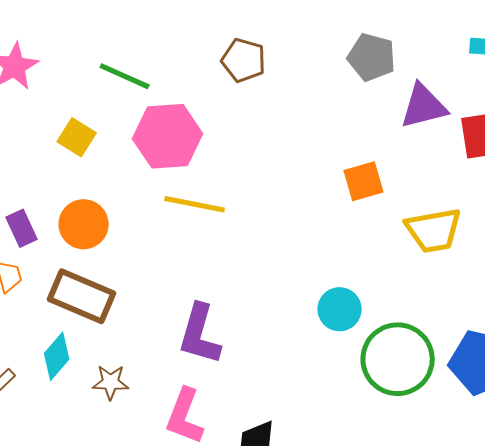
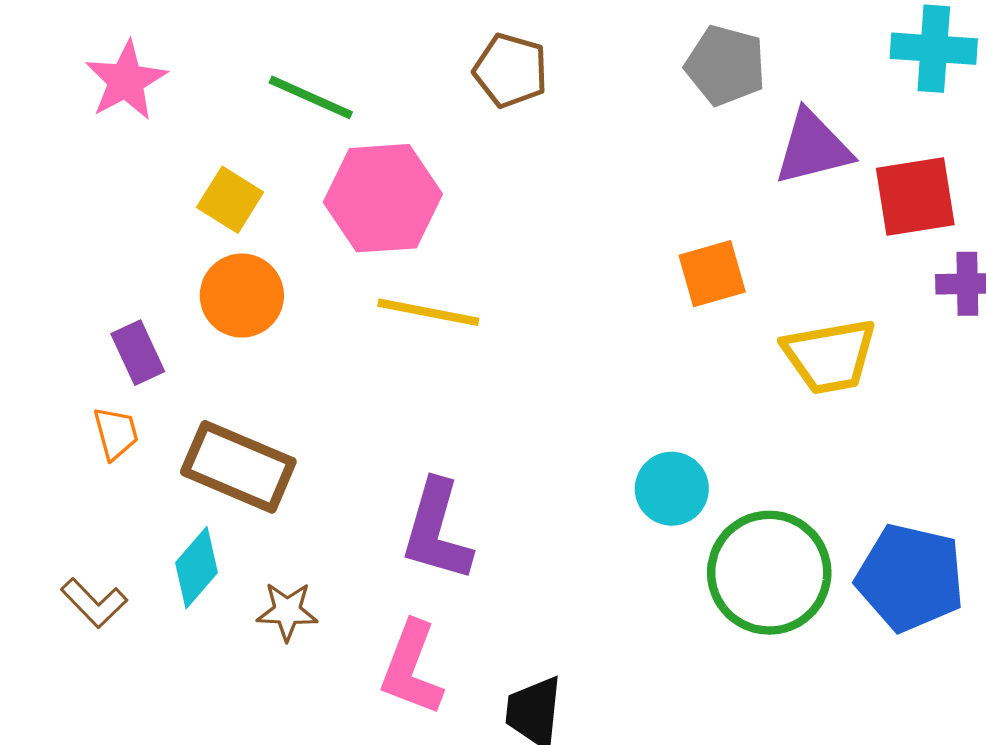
orange circle: (84, 224) -> (242, 296), moved

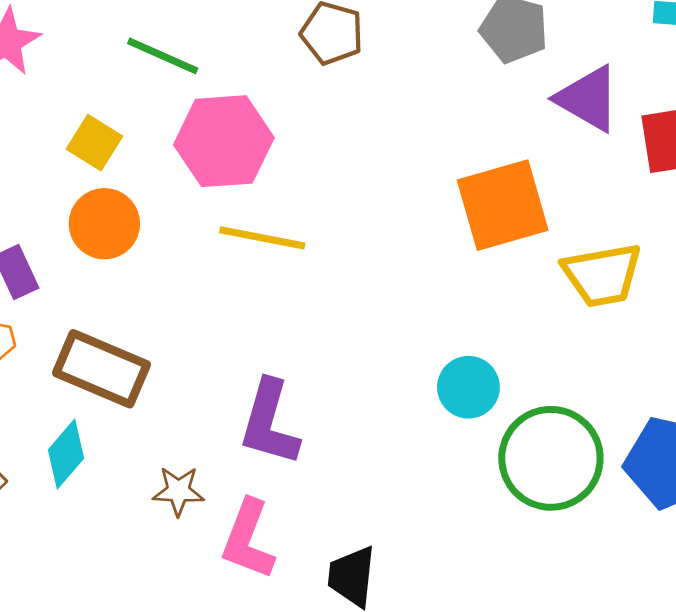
purple triangle: (813, 148) -> (588, 99), turned 44
orange square: (712, 274) -> (503, 205), size x1.6
brown star: (287, 611) -> (178, 491), moved

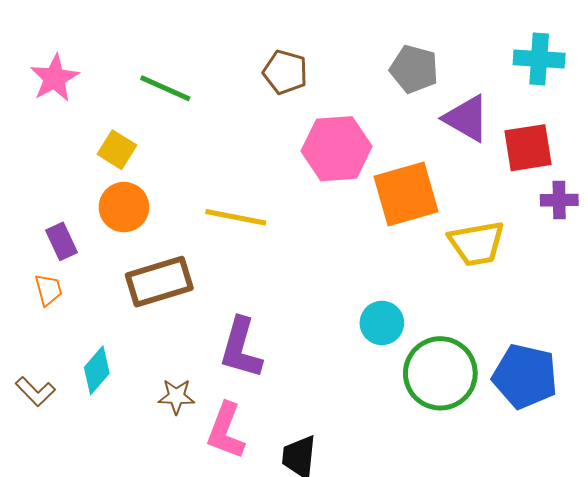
pink hexagon: (224, 141) -> (337, 149), moved
brown rectangle: (102, 369) -> (159, 282), moved, turned -40

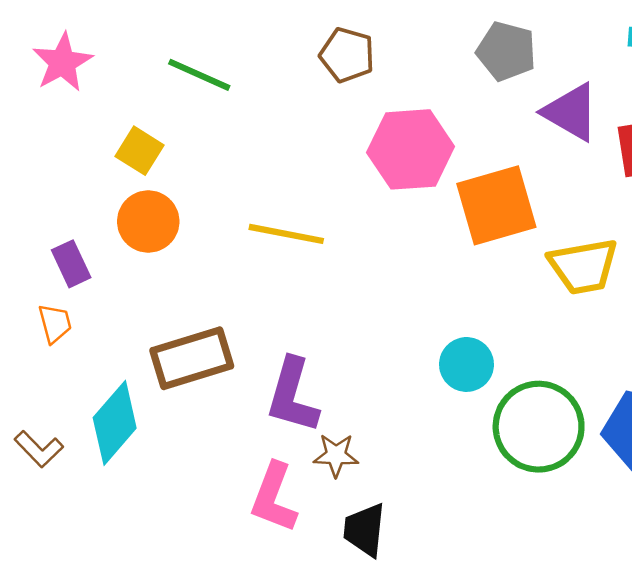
brown rectangle: (159, 282) -> (192, 358), moved
cyan diamond: (97, 370) -> (115, 423), size x1.4
brown star: (176, 397) -> (336, 455), moved

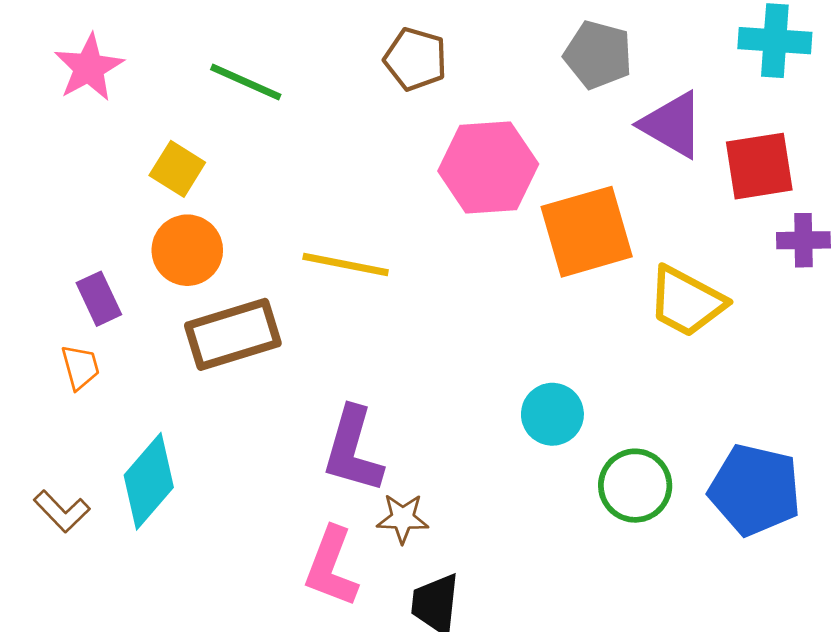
yellow trapezoid: (583, 266) -> (686, 302), turned 38
brown rectangle: (192, 358) -> (233, 334), moved
green circle: (539, 427) -> (635, 486), size x0.7

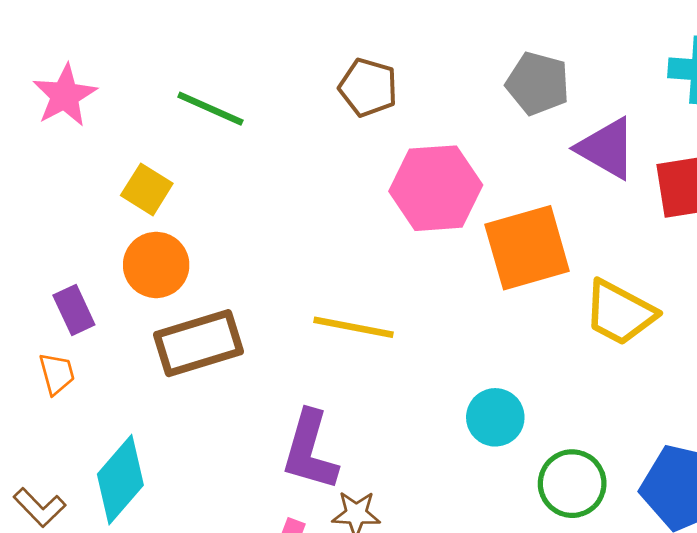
yellow line: (346, 264) -> (354, 327), moved

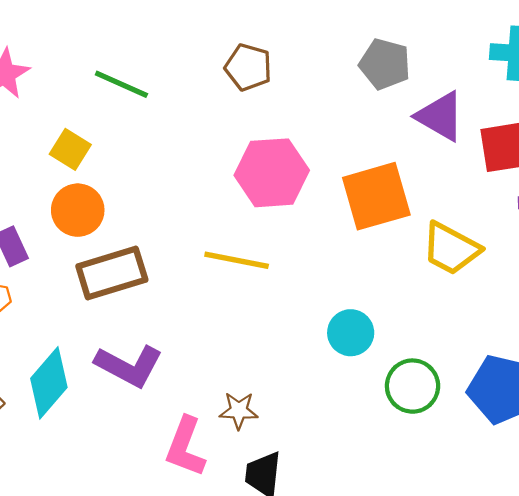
pink hexagon: (436, 188) -> (272, 173), moved
purple L-shape: (310, 450) -> (129, 366), moved, turned -78

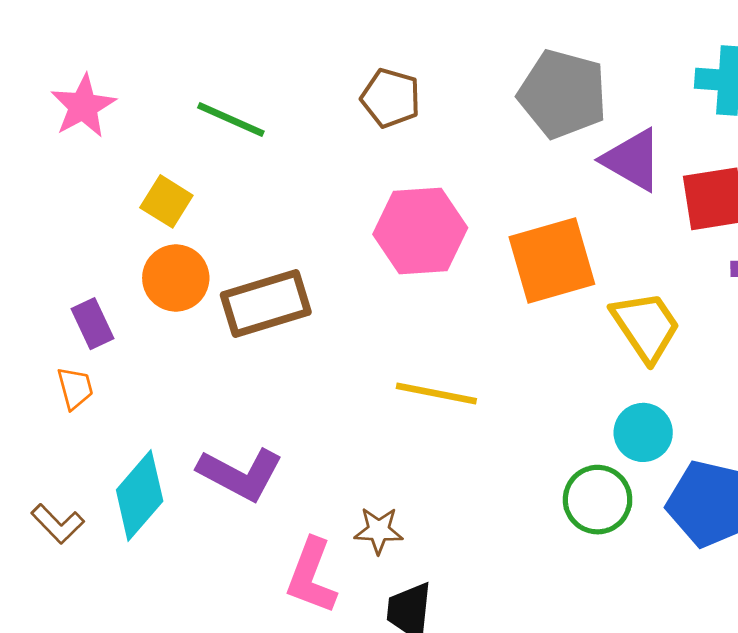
gray pentagon: (385, 64) -> (563, 94), size x1.4
yellow trapezoid: (451, 248) -> (646, 326), turned -152
yellow line: (237, 260) -> (436, 393), moved
brown rectangle: (112, 273) -> (266, 304), moved
cyan circle: (351, 333) -> (643, 432), moved

